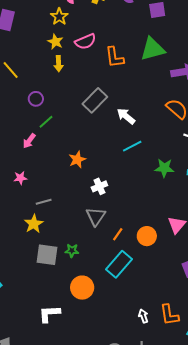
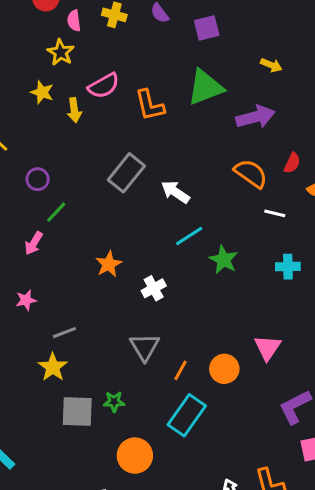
yellow star: (55, 42) -> (42, 92), moved
yellow arrow: (59, 64) -> (74, 110), moved
green star: (164, 168) -> (223, 260), moved, turned 30
white cross: (99, 186) -> (154, 288), moved

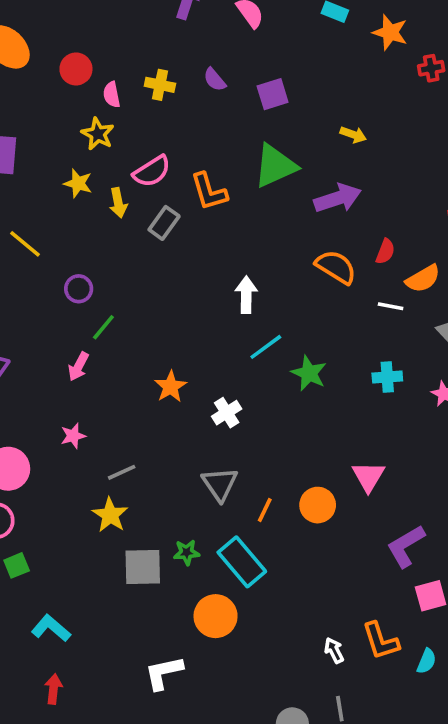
gray rectangle: (126, 173) -> (164, 223), moved, size x0.7
white arrow: (175, 192) -> (246, 295), turned 60
white line: (275, 213) -> (391, 306), moved
cyan rectangle: (187, 415) -> (242, 562), moved, turned -72

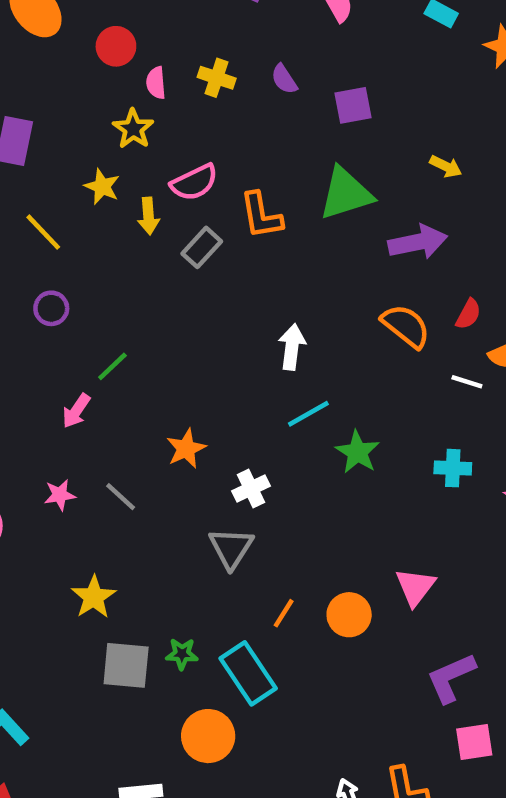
yellow line: (25, 244) -> (43, 232), moved
purple circle: (79, 289) -> (51, 308), moved
gray line: (122, 472) -> (121, 497), moved, turned 60
gray triangle: (220, 484) -> (231, 548), moved

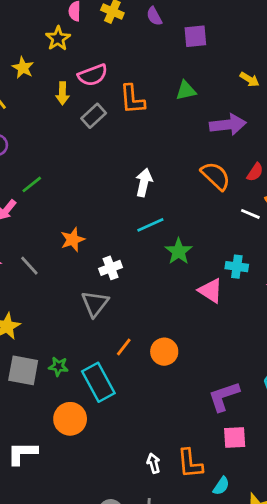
yellow star: (102, 187) -> (23, 68), moved
green triangle: (346, 194) -> (186, 91), size x0.6
pink triangle: (415, 587) -> (210, 291), moved, turned -40

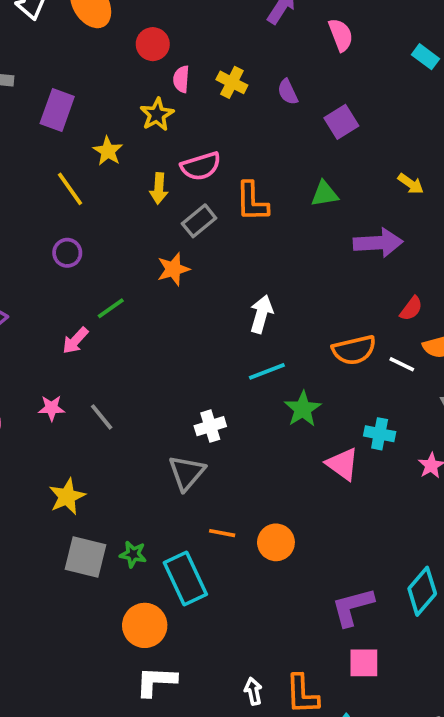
purple square: (195, 36) -> (341, 122), turned -30
orange semicircle: (216, 176) -> (354, 350), moved, turned 120
orange star: (73, 240) -> (173, 269), moved
orange line: (124, 347) -> (222, 533), turned 60
white L-shape: (22, 453) -> (156, 681), moved

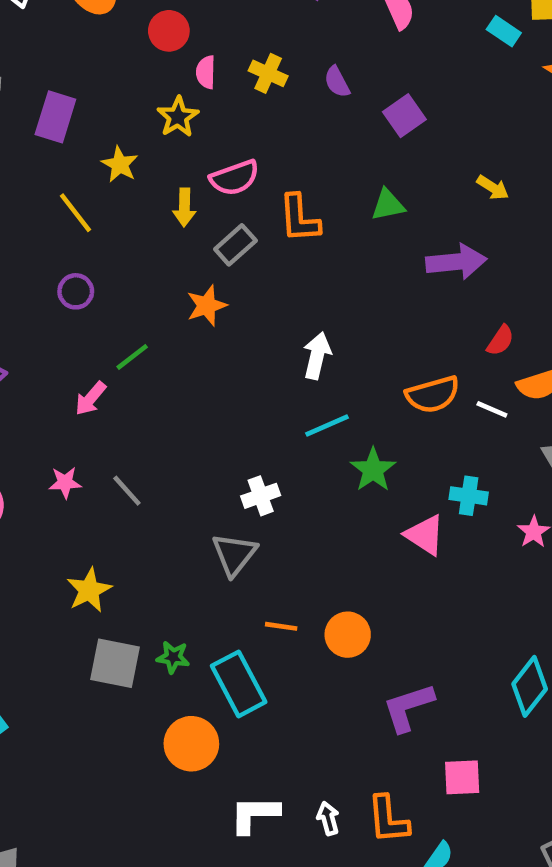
purple L-shape: (353, 607) -> (408, 707), moved
white L-shape: (156, 681) -> (254, 814), moved

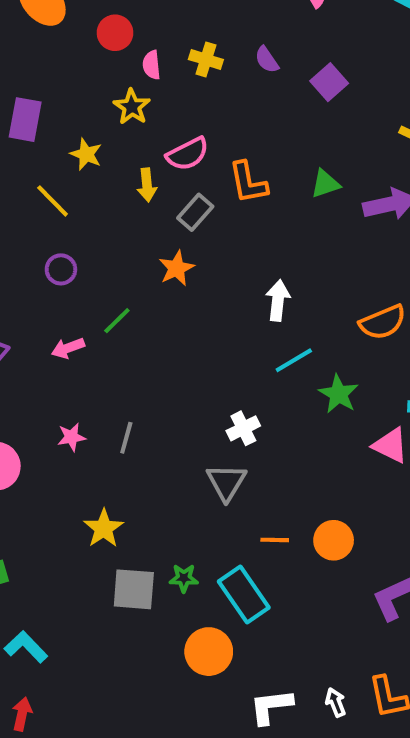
green triangle: (388, 205) -> (325, 184), moved
pink arrow: (91, 398) -> (68, 348), moved, turned 36
gray line: (127, 491) -> (126, 438), turned 64

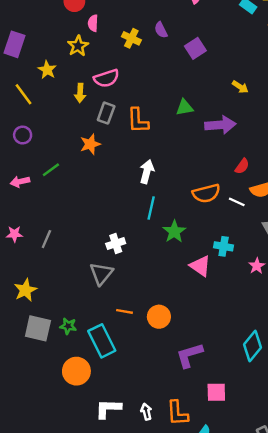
yellow cross: (206, 59) -> (131, 38), moved
orange L-shape: (248, 183) -> (138, 120), moved
gray rectangle: (195, 212) -> (106, 113), turned -30
cyan line: (294, 360) -> (151, 208), turned -55

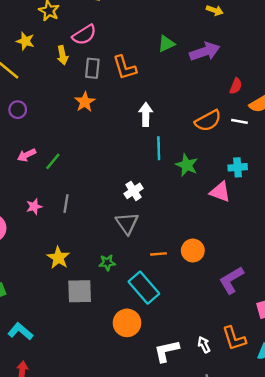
green line: (51, 170) -> (53, 161), moved
green star: (68, 326) -> (107, 263), moved

